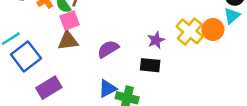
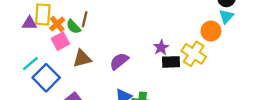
pink square: (70, 20) -> (60, 41), moved
yellow cross: (190, 31) -> (194, 54), moved
black rectangle: (150, 65) -> (171, 62), moved

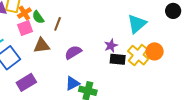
cyan triangle: (226, 16) -> (137, 24), moved, size x1.5
brown line: (85, 19) -> (58, 24), moved
orange circle: (211, 31) -> (155, 51), moved

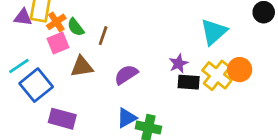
purple rectangle: (26, 82) -> (62, 119), turned 48

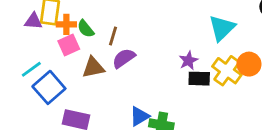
orange cross: (56, 22) -> (66, 24), turned 36
purple semicircle: (126, 75) -> (124, 58), moved

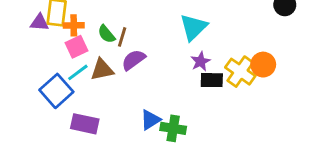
cyan triangle: (222, 28) -> (193, 27), moved
green semicircle: (86, 29) -> (106, 34), moved
cyan line: (31, 69) -> (78, 72), moved

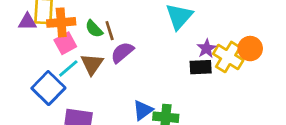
orange cross: (74, 25) -> (61, 22), size x1.4
brown line: (122, 37) -> (110, 31), turned -30
purple star: (200, 61) -> (206, 48), moved
brown triangle: (102, 70) -> (92, 64), turned -40

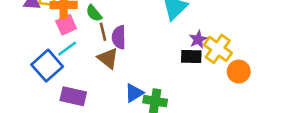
brown line: (110, 31) -> (103, 32), moved
orange circle: (250, 49) -> (239, 72), moved
purple semicircle: (122, 52) -> (119, 37), turned -55
brown triangle: (92, 64) -> (108, 58), moved, turned -30

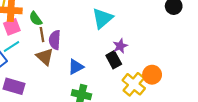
yellow cross: (218, 49) -> (134, 84), moved
black rectangle: (191, 57) -> (114, 60), turned 56
blue triangle: (134, 93) -> (76, 67), moved

